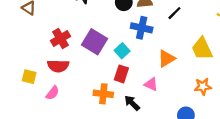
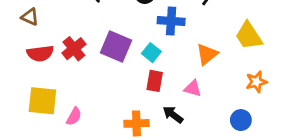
red semicircle: (58, 66) -> (40, 53), moved
yellow square: (29, 77) -> (42, 101), size x1.6
orange cross: (103, 94) -> (136, 123), moved

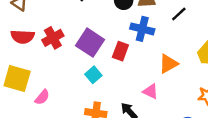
cyan square: (151, 53) -> (93, 75), moved
red rectangle: (155, 81) -> (120, 51), moved

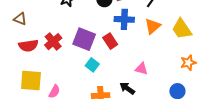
red rectangle: (120, 51) -> (110, 41), turned -42
orange triangle: (168, 64) -> (153, 26), moved

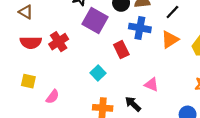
purple square: (84, 39) -> (95, 21), moved
yellow square: (31, 81) -> (28, 81), size x0.6

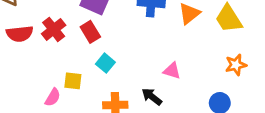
red rectangle: (121, 50) -> (90, 32), moved
yellow square: (28, 81) -> (73, 81), moved

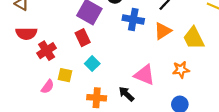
red cross: (54, 29) -> (47, 51), moved
orange star: (236, 65) -> (181, 70), moved
pink triangle: (172, 71) -> (144, 75), size x1.5

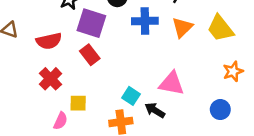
red semicircle: (26, 33) -> (49, 41), moved
cyan square: (92, 64) -> (131, 96), moved
orange star: (181, 70) -> (233, 71), moved

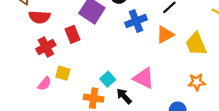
blue cross: (145, 21) -> (136, 21), turned -35
red semicircle: (49, 41) -> (39, 17), moved
red rectangle: (90, 55) -> (72, 34), moved

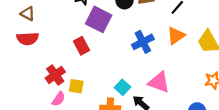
red semicircle: (39, 17) -> (28, 39), moved
blue cross: (136, 21) -> (143, 42), moved
red cross: (46, 47) -> (55, 75), moved

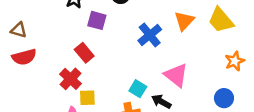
purple square: (99, 19) -> (97, 20), size x0.7
red cross: (55, 75) -> (71, 79), moved
pink triangle: (159, 82) -> (176, 75), turned 30

